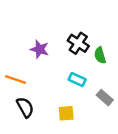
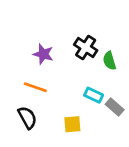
orange line: (15, 79) -> (35, 87), moved
cyan rectangle: (77, 79) -> (94, 95), moved

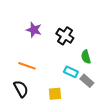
purple star: (43, 54) -> (34, 30), moved
green semicircle: (109, 61) -> (86, 57), moved

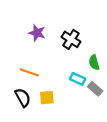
yellow square: (55, 94) -> (47, 98), moved

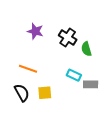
green semicircle: (94, 62) -> (86, 49), moved
gray rectangle: (95, 89) -> (91, 84), turned -40

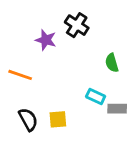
black cross: (68, 38) -> (77, 25), moved
orange line: (28, 69) -> (20, 75), moved

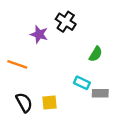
green semicircle: (112, 63) -> (96, 54), turned -133

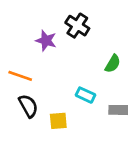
cyan rectangle: (82, 83) -> (85, 95), moved
black semicircle: (24, 102) -> (28, 106), moved

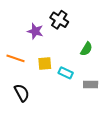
black semicircle: (28, 106) -> (22, 93), moved
yellow square: (58, 121) -> (45, 64), moved

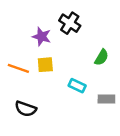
yellow square: (45, 64) -> (45, 65), moved
black semicircle: (22, 93) -> (26, 109), turned 138

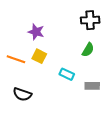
black cross: (70, 23) -> (90, 20), moved, turned -36
yellow square: (45, 65) -> (39, 56), turned 32

